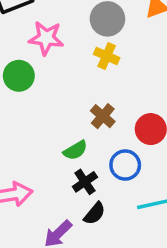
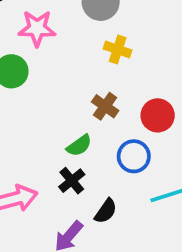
yellow cross: (107, 56) -> (118, 49), moved
black cross: (85, 182) -> (72, 181), moved

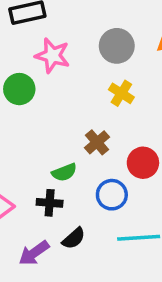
black cross: (72, 181) -> (50, 203), turned 30

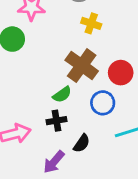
brown cross: (97, 142) -> (82, 66), size x1.6

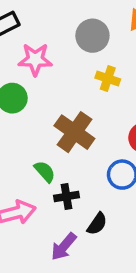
brown cross: (82, 66) -> (74, 132), moved
green semicircle: (62, 95) -> (45, 172), moved, turned -96

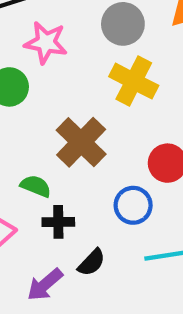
yellow cross: (108, 78) -> (134, 81), size x1.5
green semicircle: (45, 172) -> (36, 186), turned -35

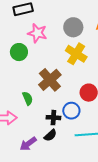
green semicircle: (36, 186) -> (28, 98), turned 40
black cross: (58, 222) -> (53, 118), moved

